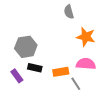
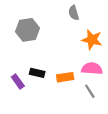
gray hexagon: (26, 47) -> (27, 30), moved
gray line: (76, 84) -> (90, 91), moved

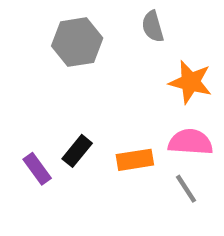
gray hexagon: (27, 30) -> (77, 42), moved
black rectangle: (37, 73) -> (77, 151), turned -64

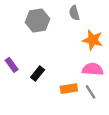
orange rectangle: (135, 160) -> (69, 89), moved
purple rectangle: (37, 169) -> (12, 65), moved

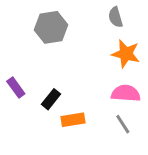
gray semicircle: (74, 13) -> (115, 17), moved
orange rectangle: (69, 89) -> (73, 120), moved

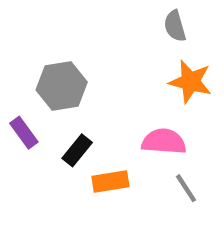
gray hexagon: (51, 27) -> (62, 86), moved
pink semicircle: (126, 93) -> (164, 142), moved

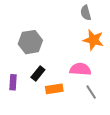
purple rectangle: (24, 133) -> (13, 82), moved, turned 40

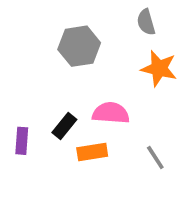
gray hexagon: (30, 42) -> (79, 46), moved
pink semicircle: (80, 69) -> (111, 113), moved

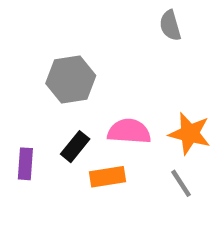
gray hexagon: (79, 46) -> (71, 80), moved
orange star: (159, 68) -> (190, 134), moved

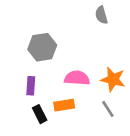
black rectangle: (75, 147) -> (40, 114), moved, turned -66
purple rectangle: (25, 164) -> (31, 86), moved

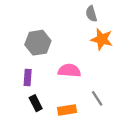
orange star: (113, 79) -> (102, 39), moved
orange rectangle: (64, 105) -> (67, 110), moved

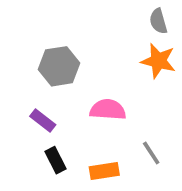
gray semicircle: (91, 14) -> (158, 21), moved
purple rectangle: (28, 78) -> (43, 120), turned -56

